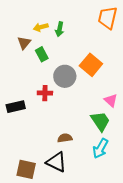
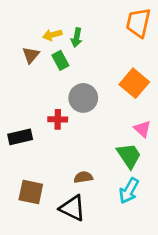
green rectangle: (42, 54) -> (60, 60), moved
orange square: (91, 65) -> (134, 83), moved
brown square: (26, 169) -> (31, 192), moved

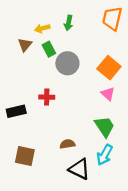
green arrow: (77, 38) -> (69, 23), moved
gray circle: (83, 98) -> (67, 63), moved
pink triangle: (142, 129) -> (108, 94), moved
black triangle: (72, 208) -> (79, 169), moved

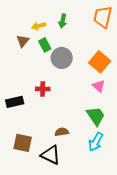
black triangle: (79, 169) -> (51, 155), moved

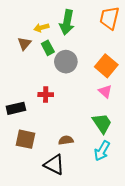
green arrow: (63, 21) -> (67, 22), size x1.6
brown square: (23, 143) -> (25, 139), moved

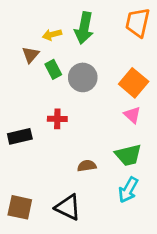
green rectangle: (48, 48) -> (53, 69), moved
green trapezoid: (102, 123) -> (128, 155), turned 110
brown square: (25, 139) -> (20, 207), moved
brown semicircle: (66, 140) -> (87, 166), moved

